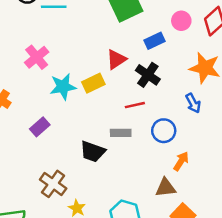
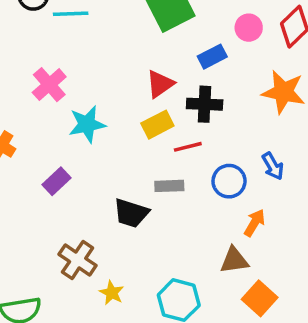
black cross: (148, 75) -> (205, 104), turned -30
yellow rectangle: (93, 83) -> (157, 125), moved
blue arrow: (193, 103) -> (273, 166), moved

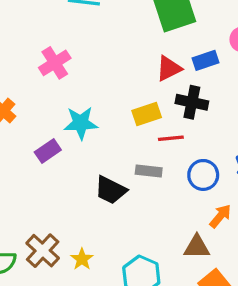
red triangle: (160, 84) -> (169, 68), moved
cyan star: (87, 124) -> (81, 123), moved
brown cross: (78, 260) -> (43, 251), moved

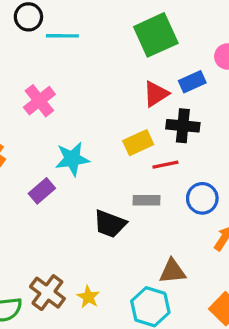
brown triangle: (197, 247) -> (173, 271), moved

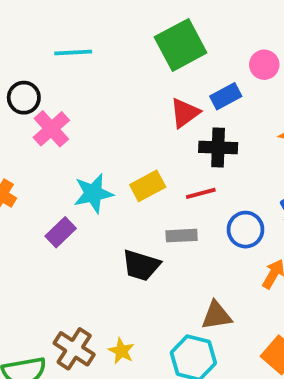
black circle: (28, 17) -> (24, 98), moved
yellow rectangle: (138, 143) -> (148, 186), moved

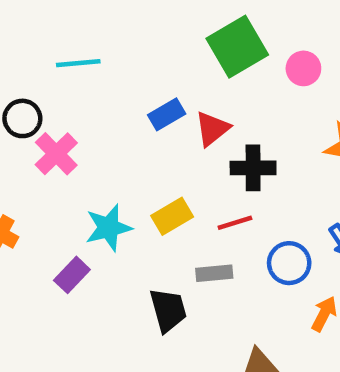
green square: (181, 45) -> (237, 47), moved
blue rectangle: (226, 96) -> (167, 114), moved
black trapezoid: (141, 265) -> (168, 310), turned -120

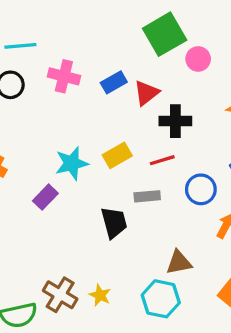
cyan line: (78, 63) -> (20, 46), moved
pink circle: (303, 68) -> (198, 59), moved
pink cross: (56, 154) -> (64, 76), moved, turned -32

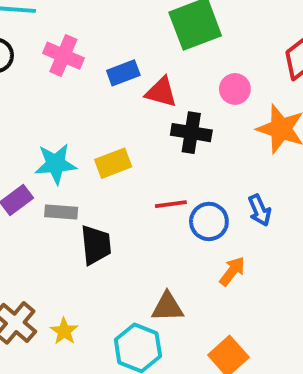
pink circle: (198, 59) -> (235, 89), moved
red triangle: (146, 93) -> (161, 92), turned 44
red line: (162, 160) -> (171, 204), moved
gray rectangle: (147, 196) -> (61, 212), moved

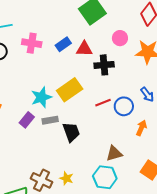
yellow rectangle: (113, 163) -> (70, 90), size x1.4

